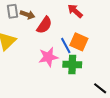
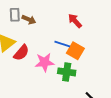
red semicircle: (44, 25) -> (21, 53), moved
blue line: (66, 46) -> (62, 44), moved, turned -49

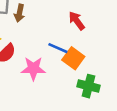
brown arrow: (29, 20) -> (19, 13), turned 72
green cross: (67, 72) -> (88, 86), moved

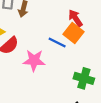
orange square: (73, 58) -> (74, 33), moved

